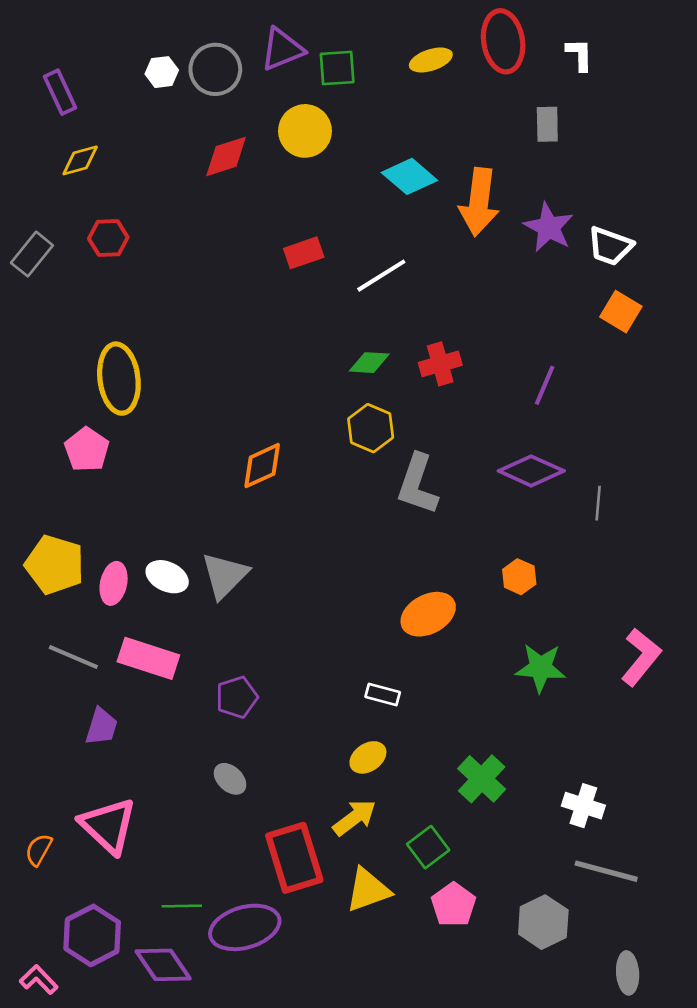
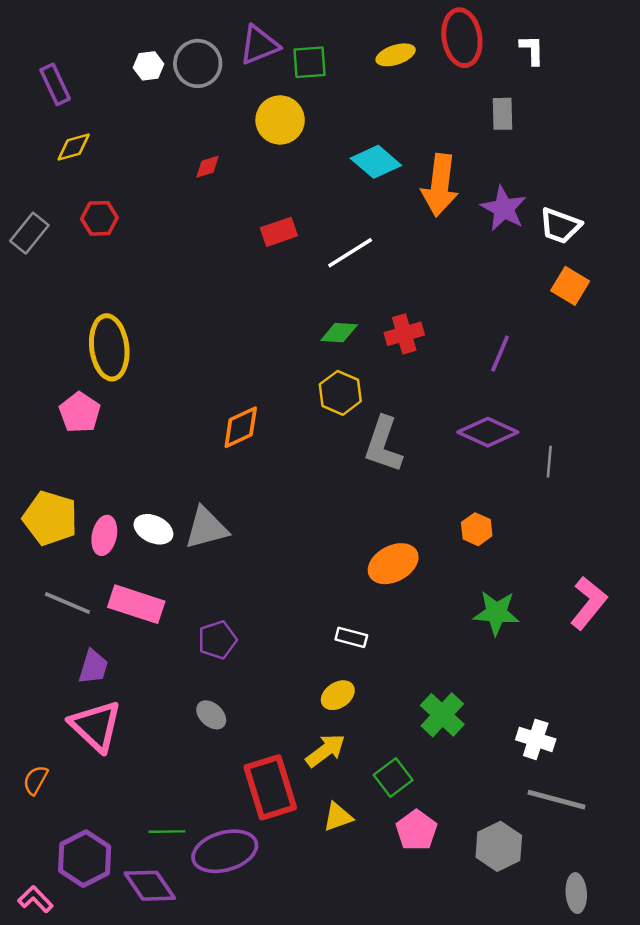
red diamond: (226, 156) -> (208, 167), moved, size x0.6
gray triangle: (225, 575) -> (206, 528), turned 30
pink triangle: (108, 826) -> (96, 726), moved
yellow triangle: (368, 890) -> (338, 817), size x0.7

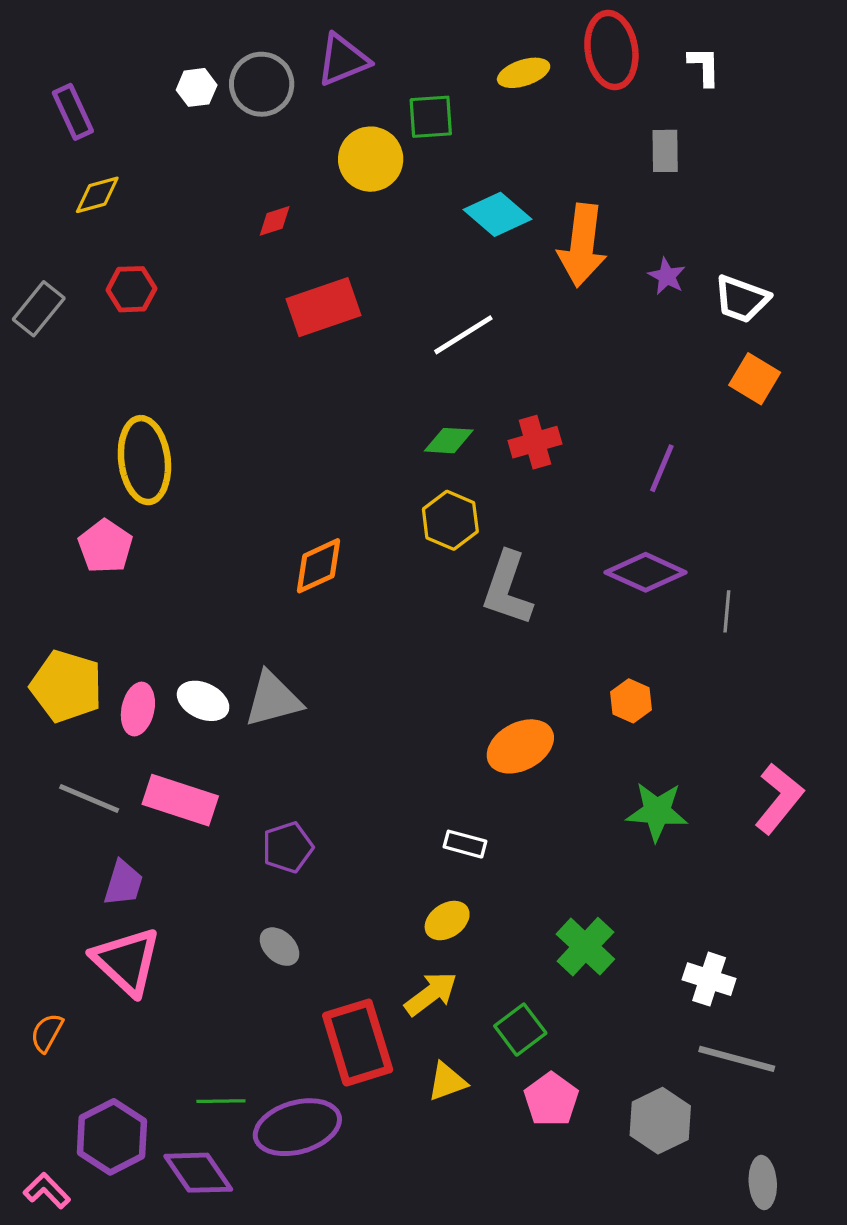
green square: (310, 62) -> (431, 117), moved
purple star: (504, 208) -> (667, 276), size x0.6
red rectangle: (279, 232) -> (323, 307), moved, size x1.5

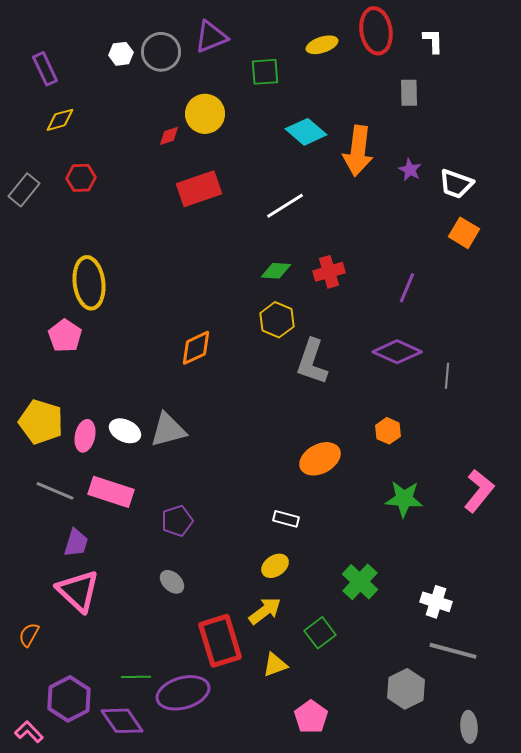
yellow circle: (371, 159) -> (205, 114), moved
pink pentagon: (551, 1100) -> (311, 717), moved

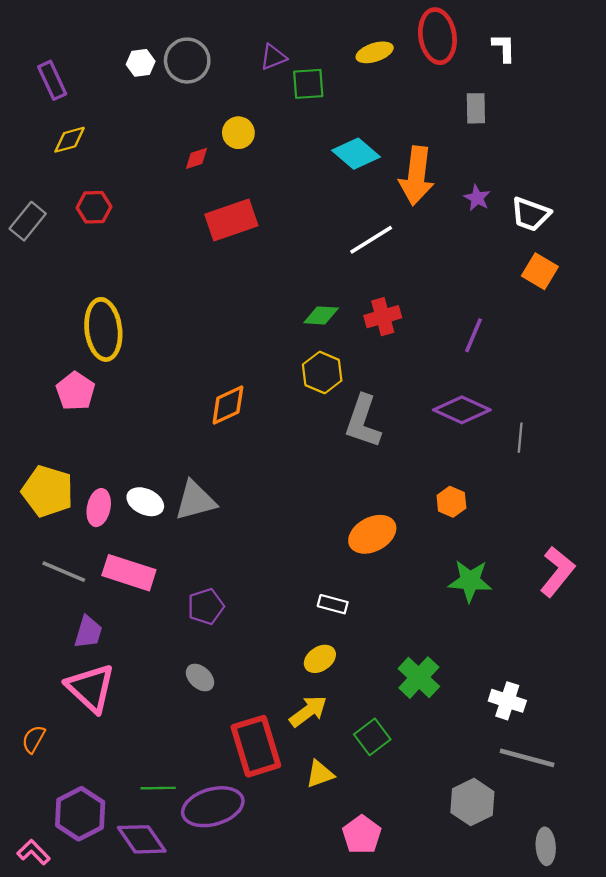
purple triangle: (211, 37) -> (273, 57), moved, size x0.7
yellow circle: (205, 114) -> (238, 133), size x0.7
white line: (285, 206) -> (371, 240), moved

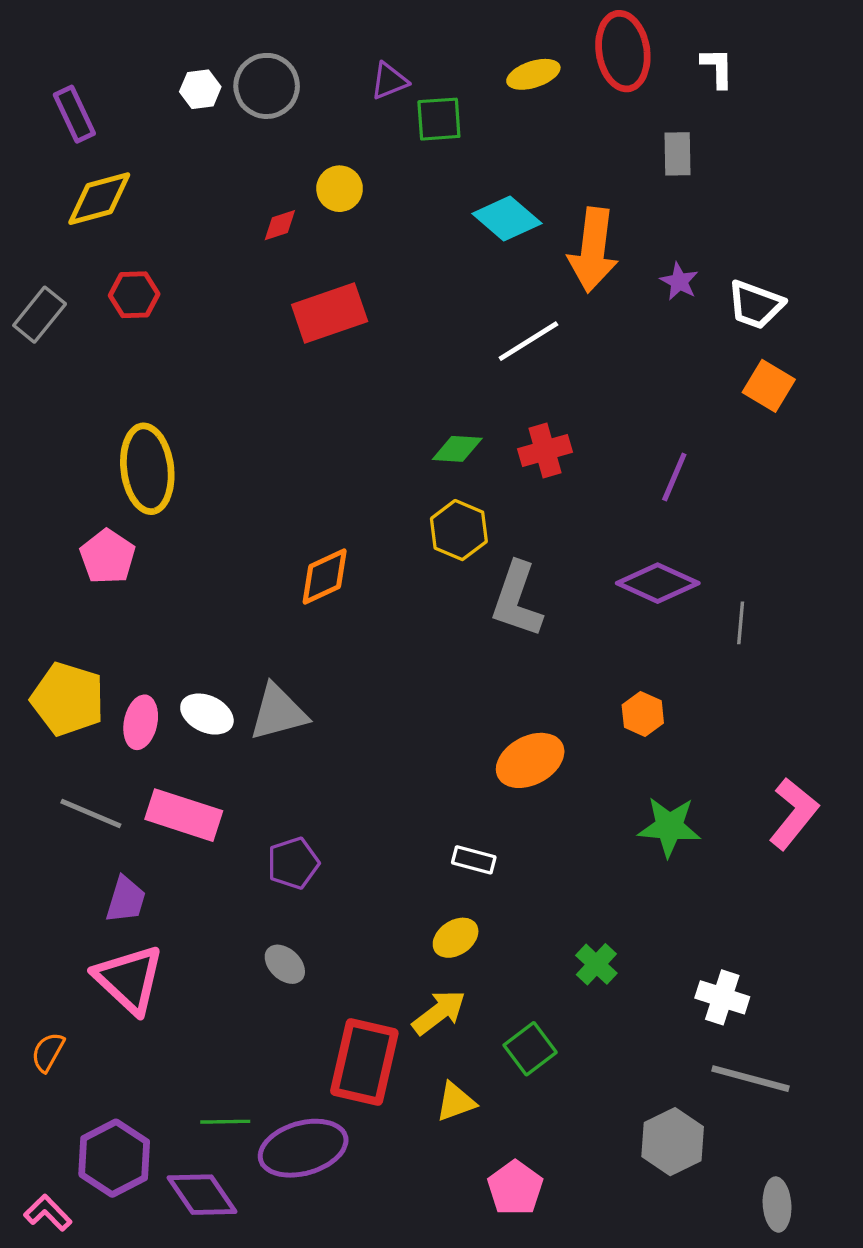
yellow diamond: (70, 140) -> (99, 199), size x1.4
green cross: (419, 678) -> (596, 964), size x0.7
red rectangle: (256, 746) -> (364, 1062), turned 30

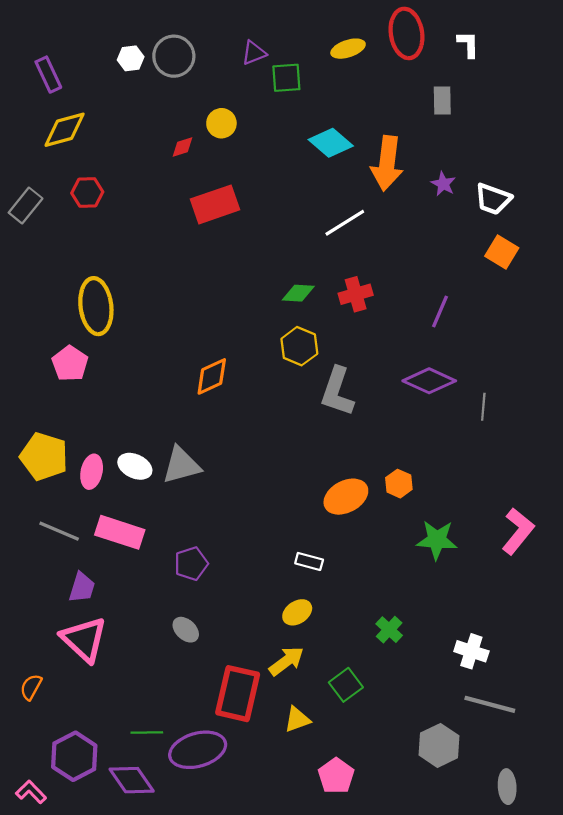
orange hexagon: (643, 714) -> (399, 484), moved

